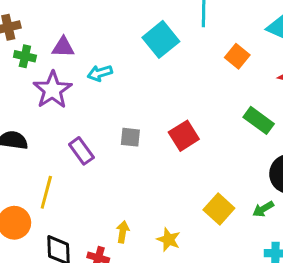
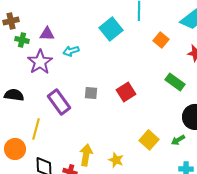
purple rectangle: (81, 151) -> (59, 102), size x1.4
yellow arrow: (123, 232) -> (86, 155), size x1.5

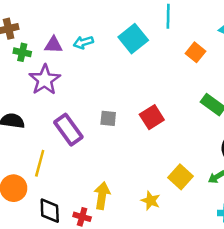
cyan arrow: (71, 51) -> (83, 42), moved
yellow star: (116, 160) -> (151, 201), moved

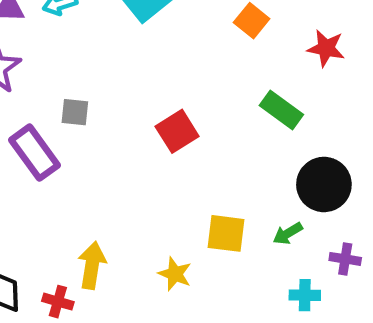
gray square: (108, 118) -> (75, 112), moved
yellow square: (181, 177) -> (226, 233), turned -35

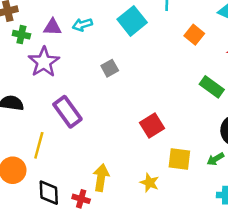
gray square: (75, 112) -> (110, 68), moved, turned -35
red square: (177, 131) -> (152, 125), moved

